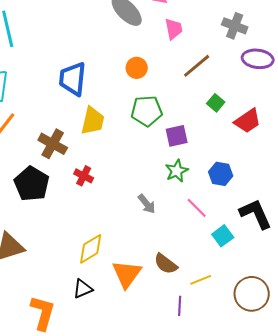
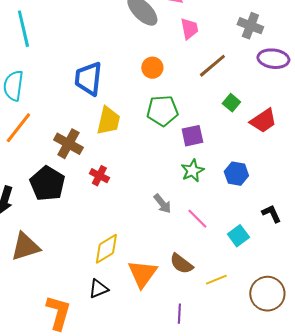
pink line: (197, 208) -> (197, 219), moved
black L-shape: (256, 214) -> (271, 214), size x0.6
purple line: (180, 306) -> (179, 314), moved

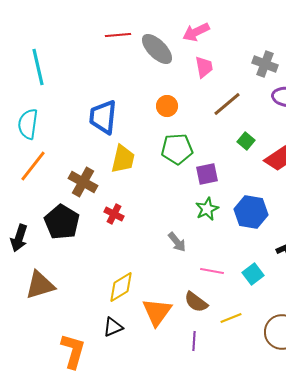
blue hexagon: (236, 174) -> (251, 212), size x1.4
pink line: (197, 219) -> (212, 271), moved, turned -35
purple line: (179, 314) -> (194, 341), moved

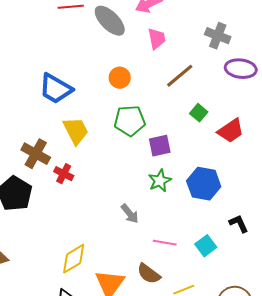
blue trapezoid: (103, 117) -> (56, 89), turned -66
yellow trapezoid: (123, 159) -> (76, 131), turned -40
red cross: (114, 214) -> (64, 174), moved

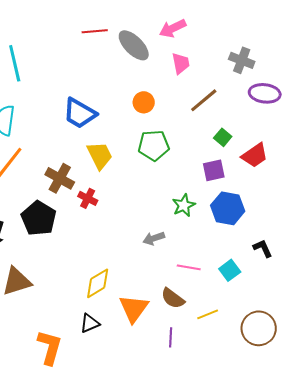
purple square: (160, 146) -> (214, 170), moved
gray arrow: (130, 214) -> (154, 238), turned 110

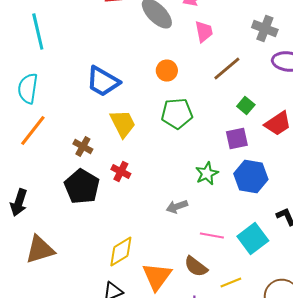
brown cross: (60, 178) -> (83, 147), size x0.7
red cross: (88, 198) -> (121, 172), moved
black pentagon: (39, 218) -> (82, 187), moved
cyan square: (230, 270) -> (253, 239), size x1.4

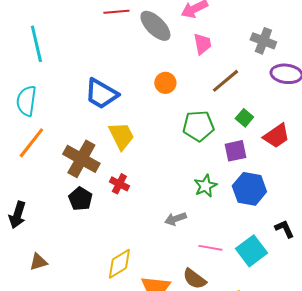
green pentagon: (177, 114) -> (198, 126), moved
brown cross: (83, 147) -> (81, 159), size x1.8
black pentagon: (82, 187) -> (80, 199), size x0.7
brown triangle: (40, 250) -> (38, 262), size x0.6

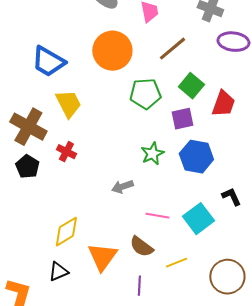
orange circle: (165, 83) -> (112, 51), size x1.8
green square: (244, 118) -> (191, 86), size x1.4
red trapezoid: (276, 136) -> (223, 104), turned -36

